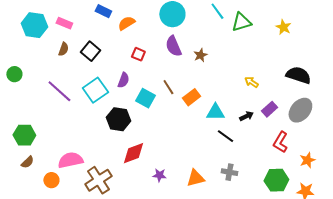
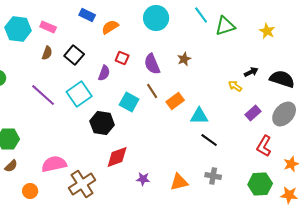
purple semicircle: (173, 46) -> (152, 64), moved
purple semicircle: (123, 80) -> (104, 73), moved
black arrow: (246, 116) -> (251, 72), moved
orange circle: (51, 180) -> (30, 191), moved

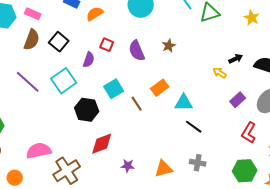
brown semicircle: (47, 53) -> (32, 40), size x1.5
brown line: (152, 91) -> (137, 104), moved
cyan square: (129, 102) -> (114, 89), turned 30

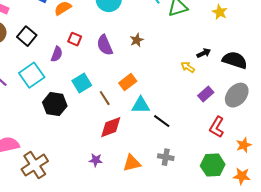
cyan triangle: (184, 103) -> (141, 105), moved
red diamond: (102, 144) -> (111, 127), moved

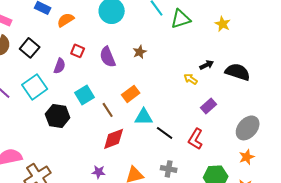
gray ellipse: (237, 95) -> (248, 128), moved
red L-shape: (217, 127) -> (196, 139), moved

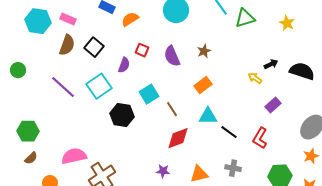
orange rectangle: (131, 94) -> (203, 85), moved

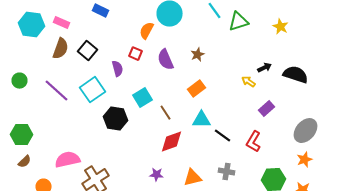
orange semicircle: (130, 19) -> (146, 31), moved, turned -30
purple semicircle: (124, 65) -> (118, 69), turned -35
green circle: (18, 70) -> (20, 81), moved

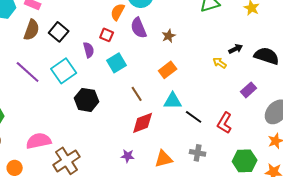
purple semicircle: (166, 60) -> (139, 28), moved
cyan square: (142, 98) -> (117, 63), moved
purple rectangle: (266, 109) -> (249, 90), moved

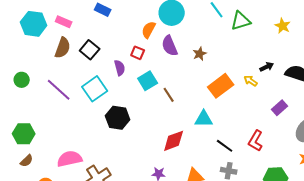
orange rectangle: (168, 70) -> (221, 86), moved, size x1.4
brown line: (137, 94) -> (169, 95), moved
black line: (194, 117) -> (225, 146), moved

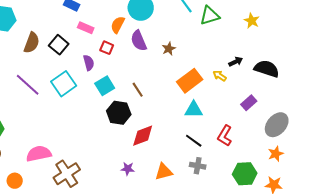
pink rectangle: (64, 22) -> (86, 28), moved
cyan square: (148, 81) -> (105, 86), moved
black hexagon: (118, 118) -> (119, 113), moved
cyan triangle: (204, 119) -> (194, 110), moved

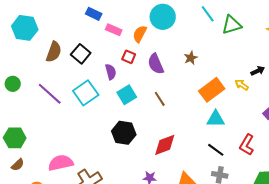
pink rectangle: (86, 28) -> (114, 30), moved
purple semicircle: (139, 41) -> (156, 64), moved
black hexagon: (119, 113) -> (124, 133), moved

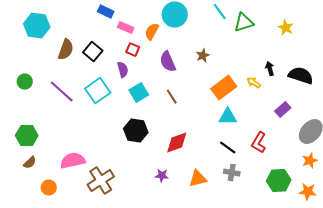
red square: (129, 57) -> (133, 50), moved
black arrow: (258, 71) -> (270, 69), turned -80

